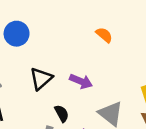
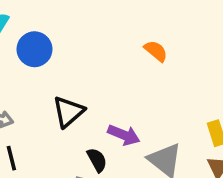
purple arrow: (81, 81) -> (124, 135), moved

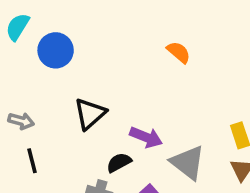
black semicircle: (97, 160) -> (119, 163), turned -90

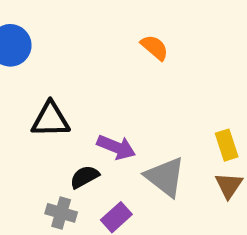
black triangle: (90, 114) -> (51, 120), turned 40

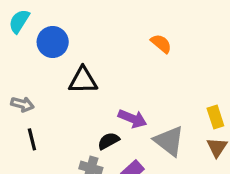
black triangle: (51, 120) -> (83, 80), moved

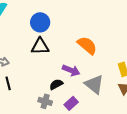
blue circle: (53, 42) -> (40, 22), moved
orange semicircle: (161, 44) -> (87, 45), moved, size x1.5

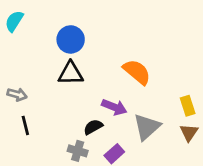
gray triangle: (94, 84) -> (147, 127), turned 40

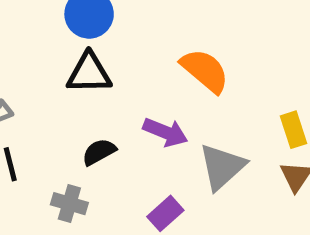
black semicircle: (93, 127) -> (99, 152), moved
gray cross: (78, 151) -> (69, 204), moved

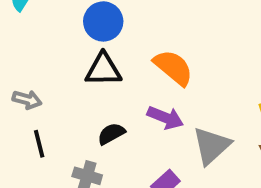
orange semicircle: (205, 71) -> (173, 68), moved

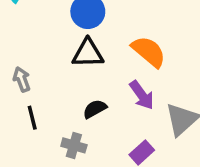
gray arrow: (27, 100) -> (22, 79), turned -125
purple arrow: (165, 118) -> (142, 95), turned 32

